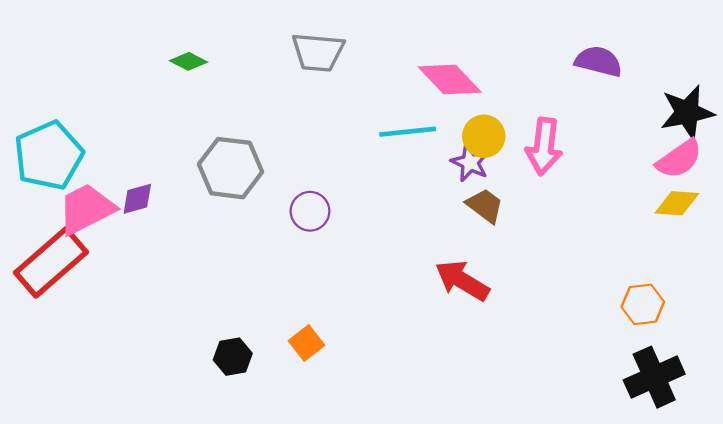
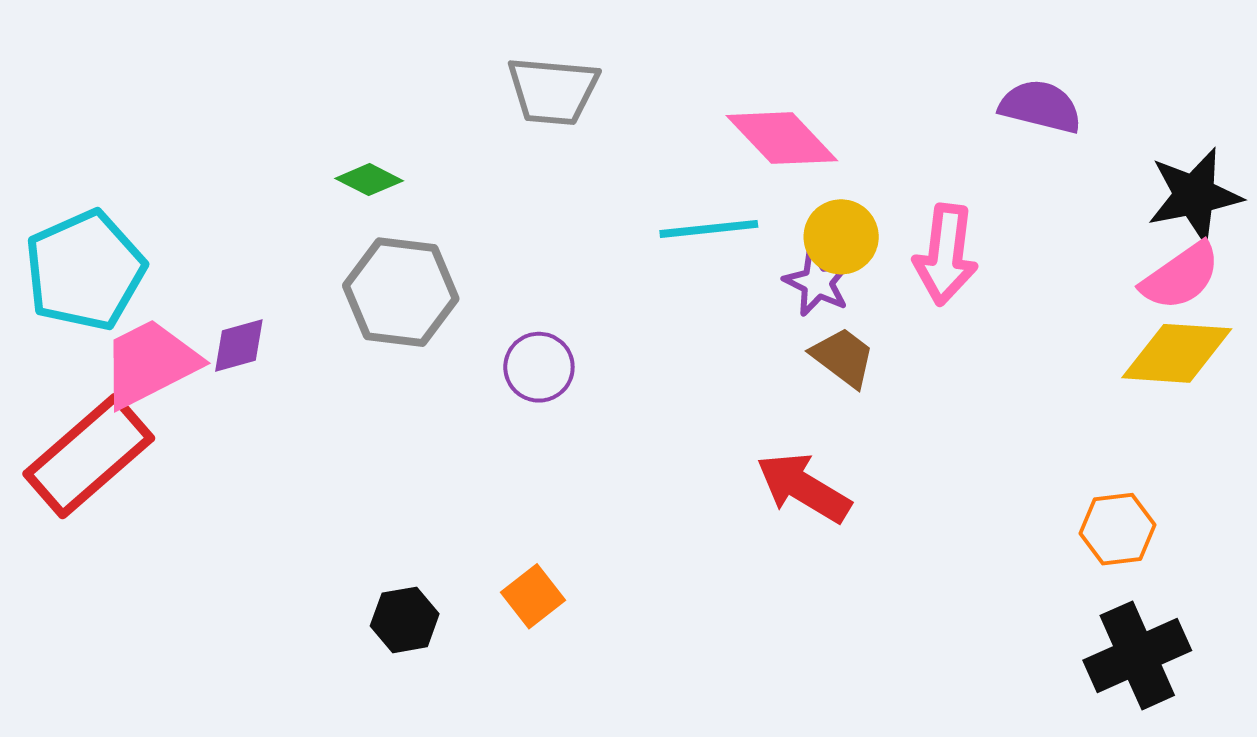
green diamond: (188, 61) -> (369, 180), moved
yellow diamond: (677, 203) -> (1177, 353), size x1.4

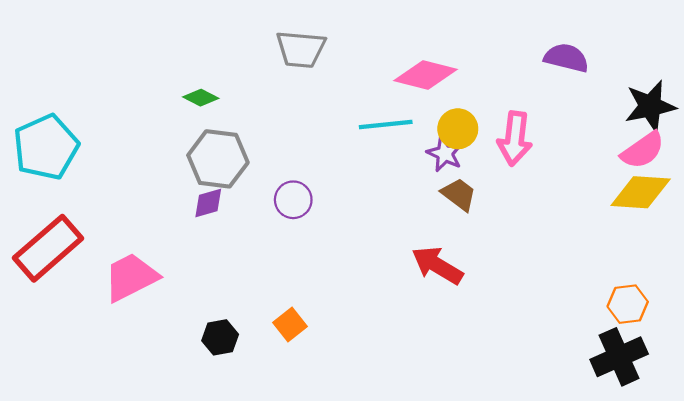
pink diamond: (782, 138) -> (426, 75), turned -32
purple diamond: (239, 345) -> (208, 203), moved
pink trapezoid: (150, 363) -> (131, 277), moved
orange hexagon: (1118, 529) -> (628, 304), moved

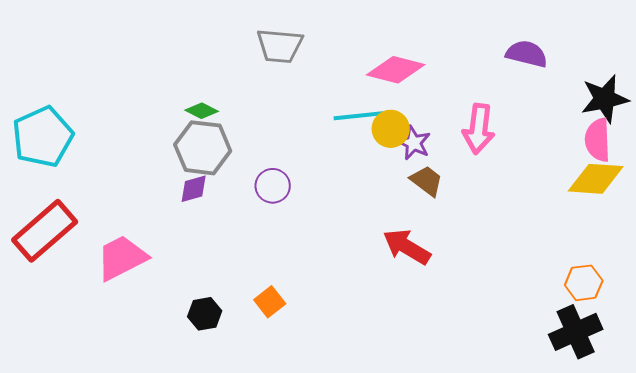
green diamond: (201, 98) -> (202, 111), moved
yellow circle: (458, 129) -> (391, 129), moved
pink semicircle: (643, 150) -> (598, 140), turned 123

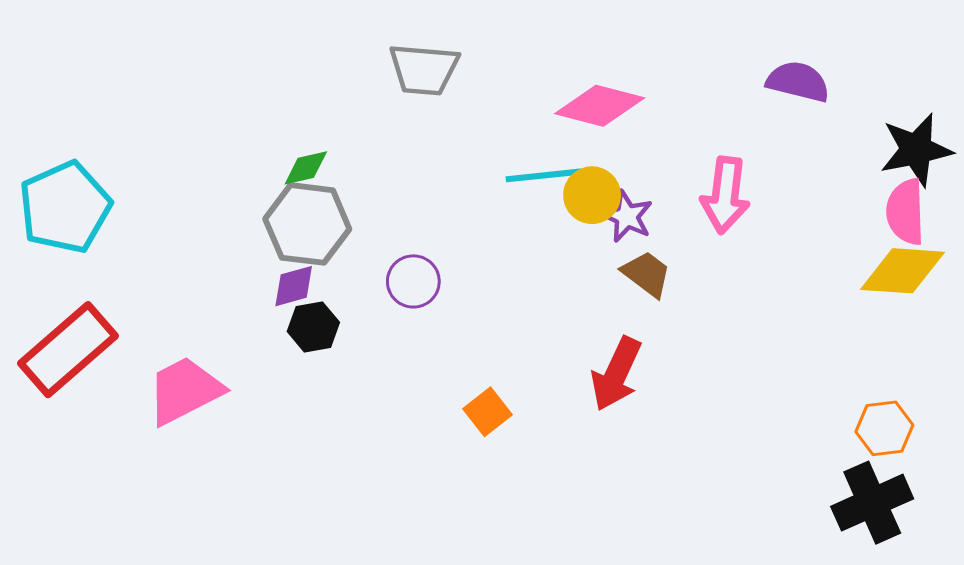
green diamond: (202, 111) -> (306, 168), turned -40
red arrow: (407, 247) -> (616, 374), turned -96
orange square: (270, 302) -> (488, 412), moved
black hexagon: (205, 314) -> (313, 327), moved

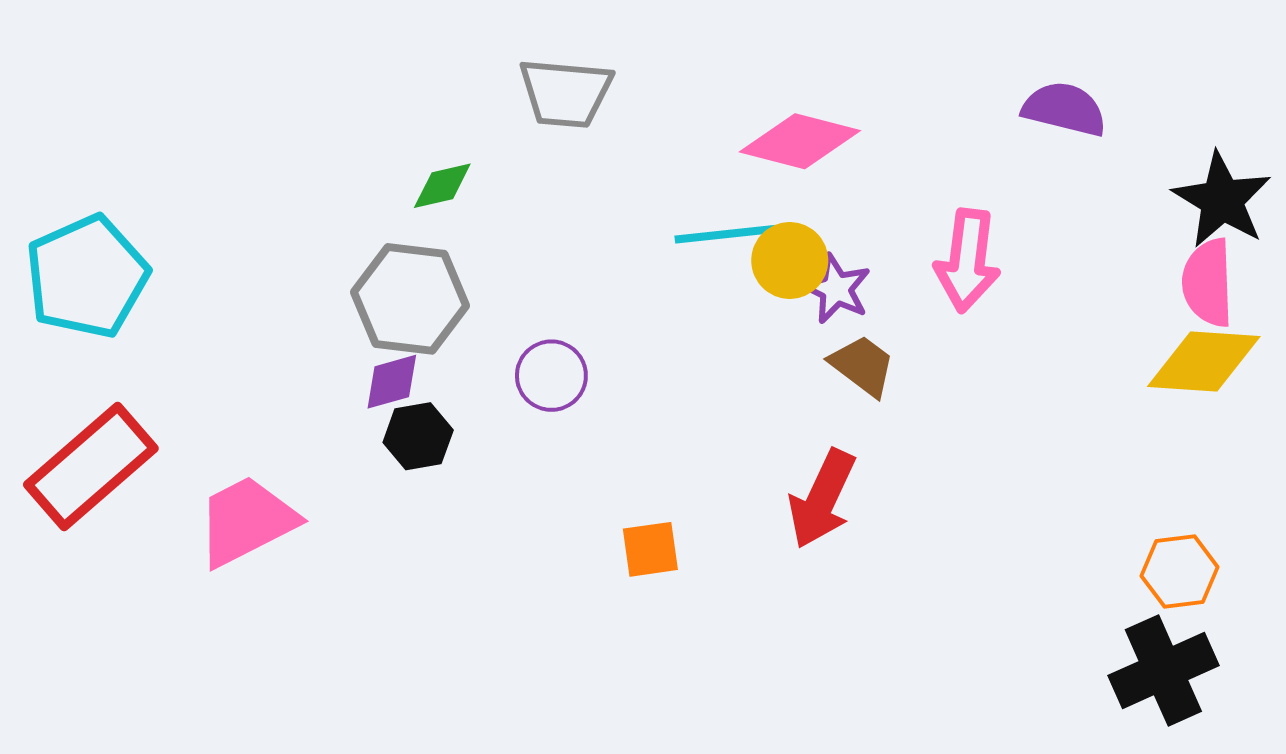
black star: (916, 150) -> (1222, 200), turned -30
green diamond: (306, 168) -> (442, 186), moved
orange square: (488, 412) -> (650, 549), turned 30

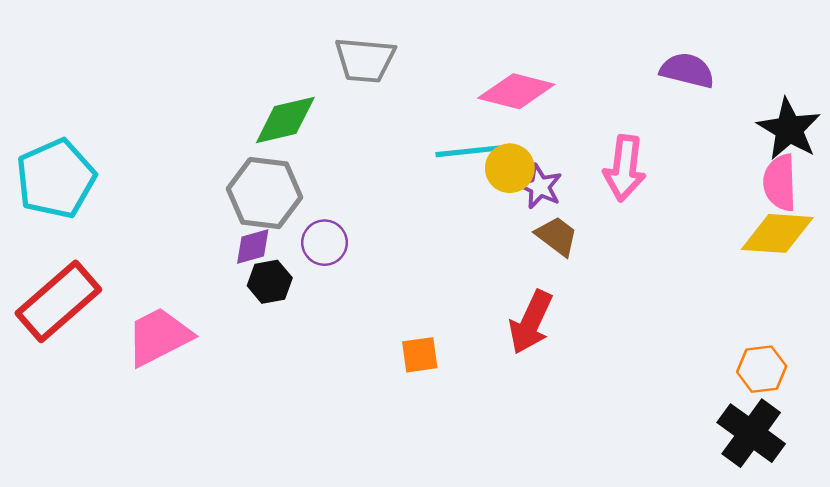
green diamond: (442, 186) -> (285, 120), size x1.6
purple circle: (551, 376) -> (325, 243), moved
black cross: (1163, 671) -> (751, 433), turned -30

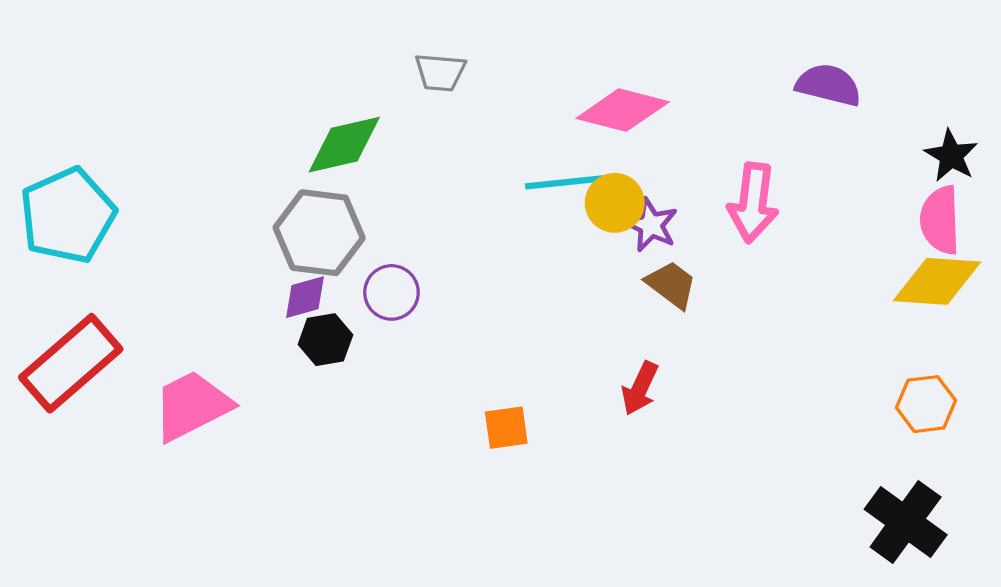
gray trapezoid: (365, 60) -> (440, 72), size x0.7
black star: (789, 129) -> (951, 156), size x0.7
red arrow: (531, 322) -> (640, 388), size x0.7
orange hexagon: (762, 369) -> (926, 404), moved

